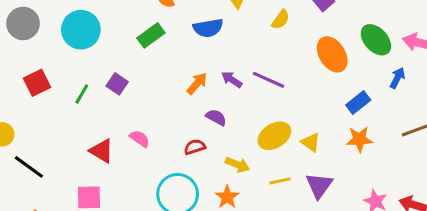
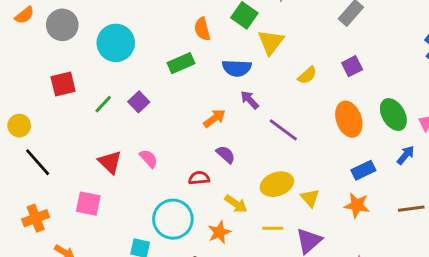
purple arrow: (232, 80) -> (250, 100), moved

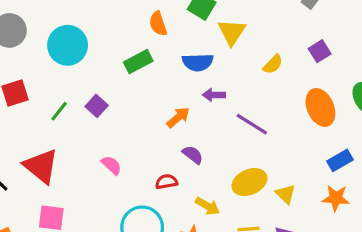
purple arrow: (250, 100) -> (214, 95), turned -42
red triangle: (110, 162) -> (41, 166), moved, size x1.4

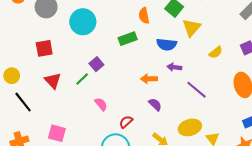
green line: (59, 111) -> (82, 79), moved
orange arrow: (178, 117) -> (149, 79), turned -147
red triangle: (41, 166) -> (53, 81), moved, size x0.7
red semicircle: (166, 182) -> (126, 122), moved, turned -40

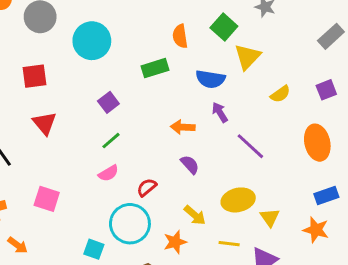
purple arrow: (174, 67) -> (220, 112), turned 48
green line: (82, 79) -> (111, 141), moved
pink semicircle: (101, 104) -> (108, 173), moved, turned 96

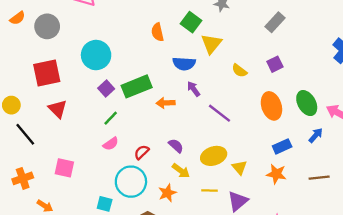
cyan circle: (92, 41) -> (96, 55), moved
green rectangle: (155, 68) -> (137, 86), moved, size x1.4
red square: (34, 76) -> (47, 73), size x1.4
yellow semicircle: (280, 94) -> (239, 71), turned 77
purple semicircle: (190, 165) -> (176, 146), moved

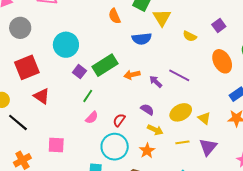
purple arrow: (194, 89) -> (156, 82), moved

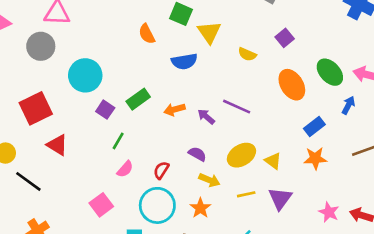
gray circle: (20, 28) -> (41, 46), moved
green rectangle: (105, 65) -> (138, 99), size x0.7
pink square: (56, 145) -> (101, 205), moved, turned -36

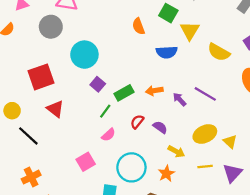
yellow semicircle: (247, 54) -> (219, 52), size x1.5
green rectangle: (138, 99) -> (124, 93), moved
purple semicircle: (197, 154) -> (160, 127), moved
red semicircle: (161, 170) -> (137, 122), moved

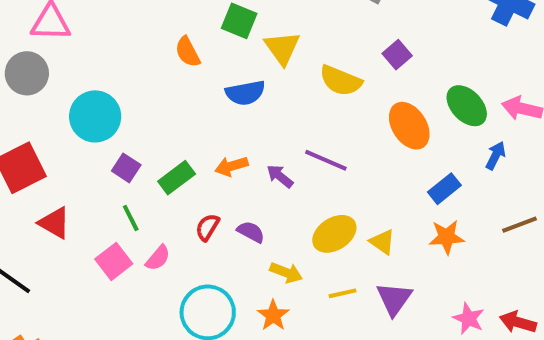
green line: (105, 111) -> (131, 218), moved, turned -56
pink square: (86, 162) -> (114, 261), moved

